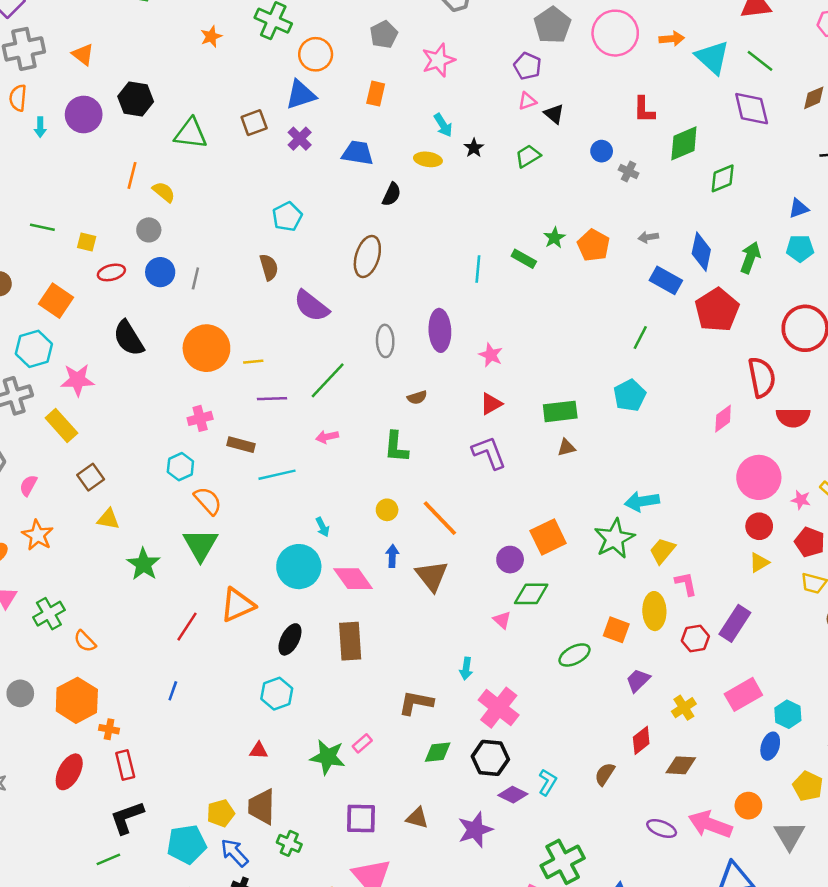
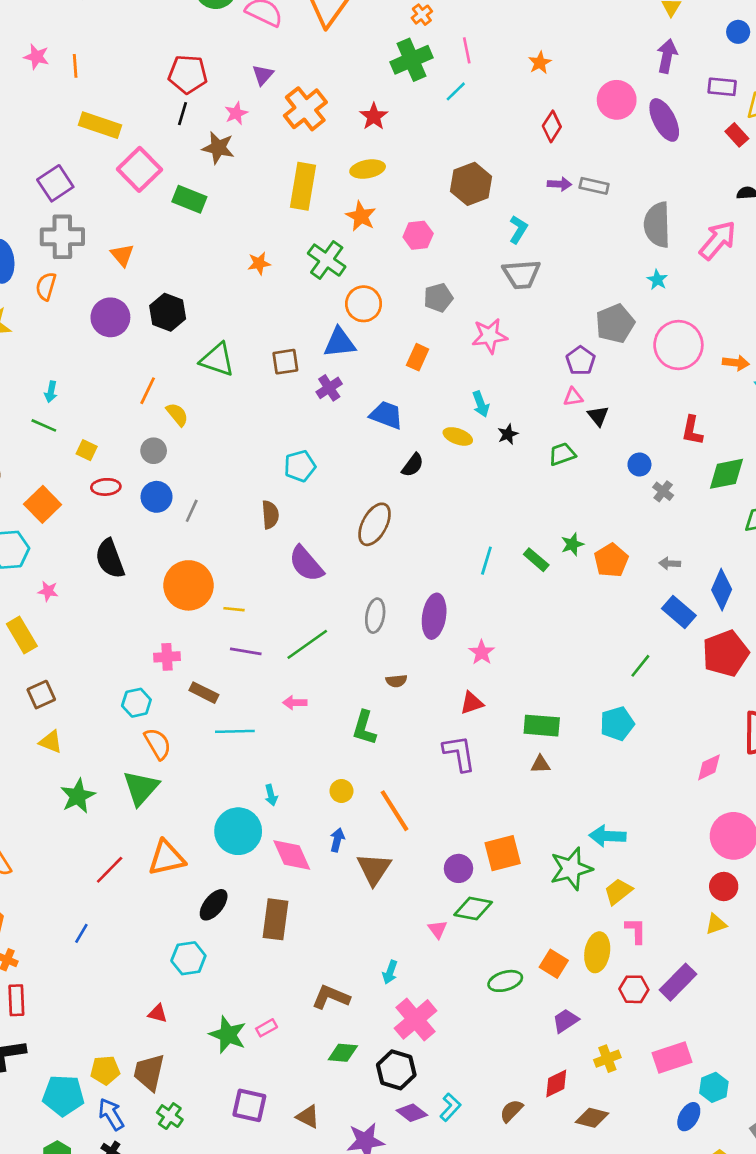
cyan arrow: (40, 127) -> (51, 392), moved
pink star: (77, 380) -> (48, 591), size x0.6

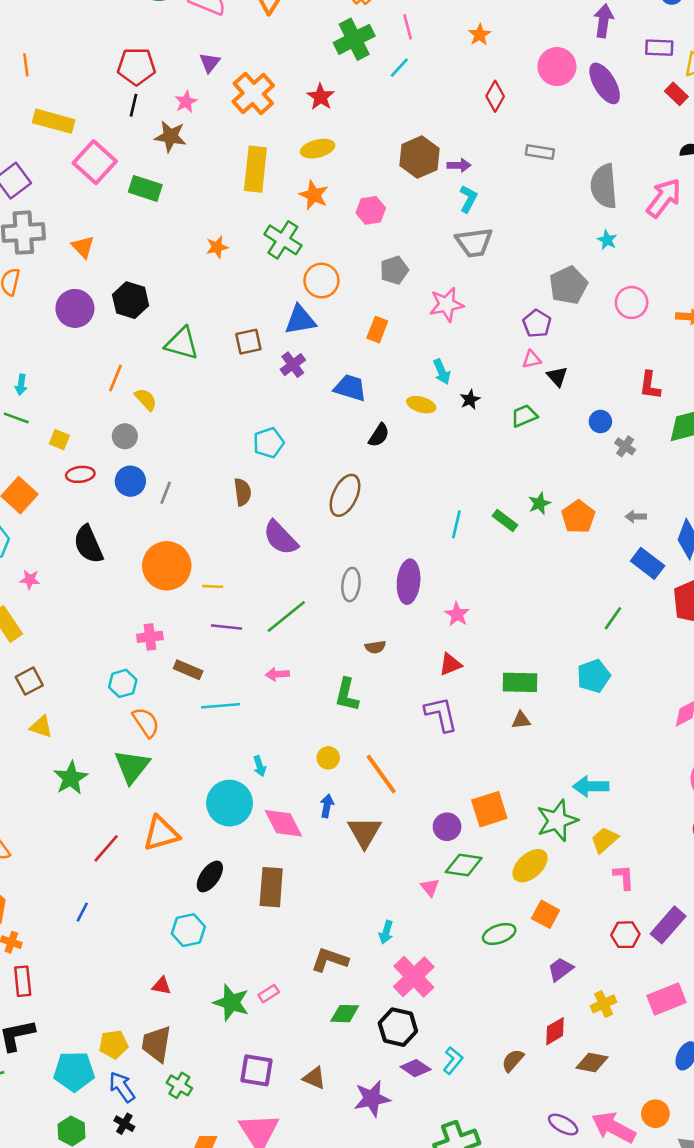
purple arrow: (559, 184) -> (459, 165), moved
pink circle: (678, 345) -> (632, 302), size x0.7
yellow ellipse: (597, 952) -> (530, 866), moved, turned 42

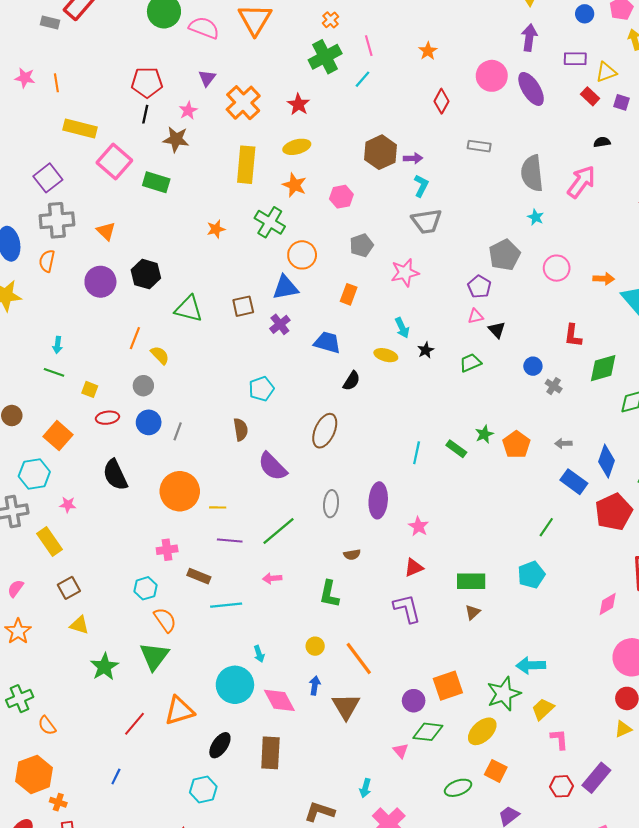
brown triangle: (521, 720) -> (473, 612), turned -35

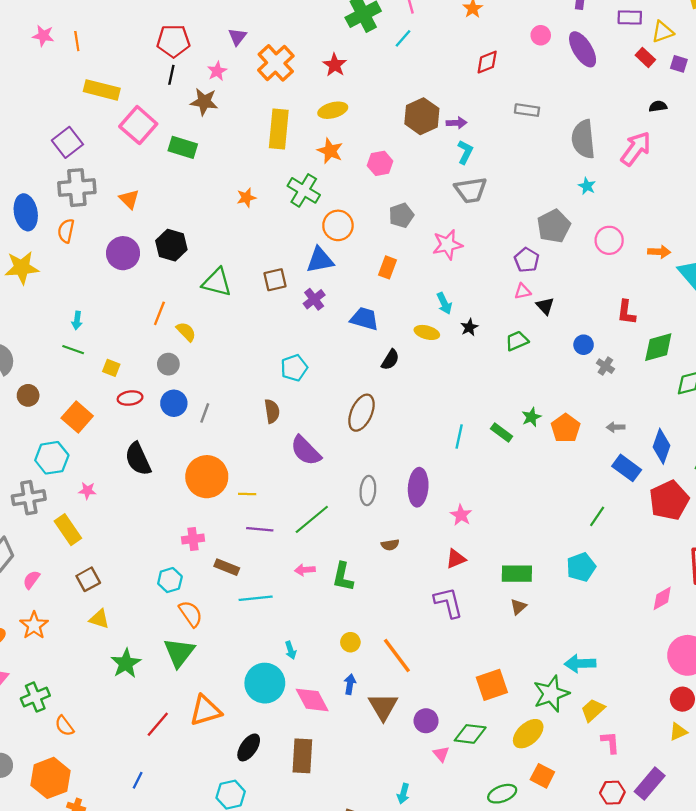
pink circle: (492, 76) -> (541, 35), size x0.6
red diamond: (442, 101) -> (487, 62), turned 40
green L-shape: (329, 594) -> (343, 577), moved
purple circle: (414, 701) -> (426, 721), moved

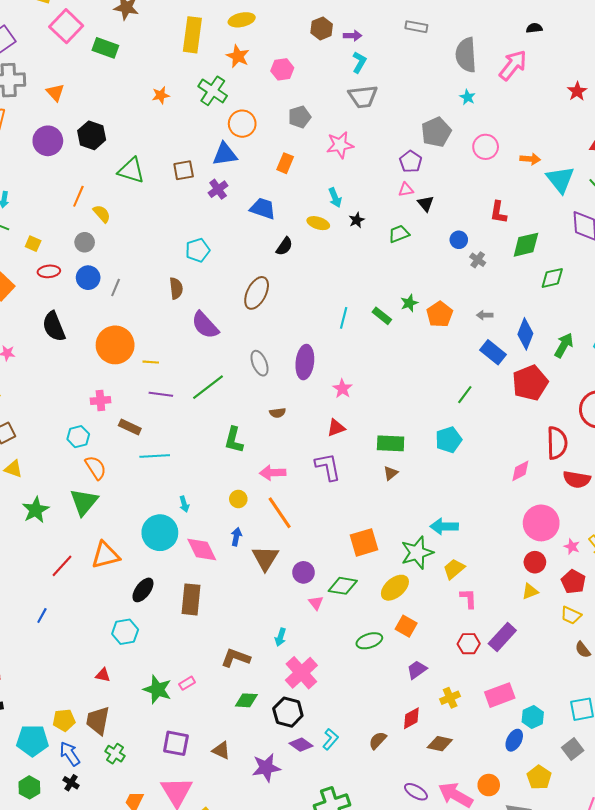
brown hexagon: (422, 116) -> (322, 28), size x0.7
gray ellipse: (368, 491) -> (260, 363), turned -30
pink arrow: (305, 570) -> (273, 473), moved, size x1.4

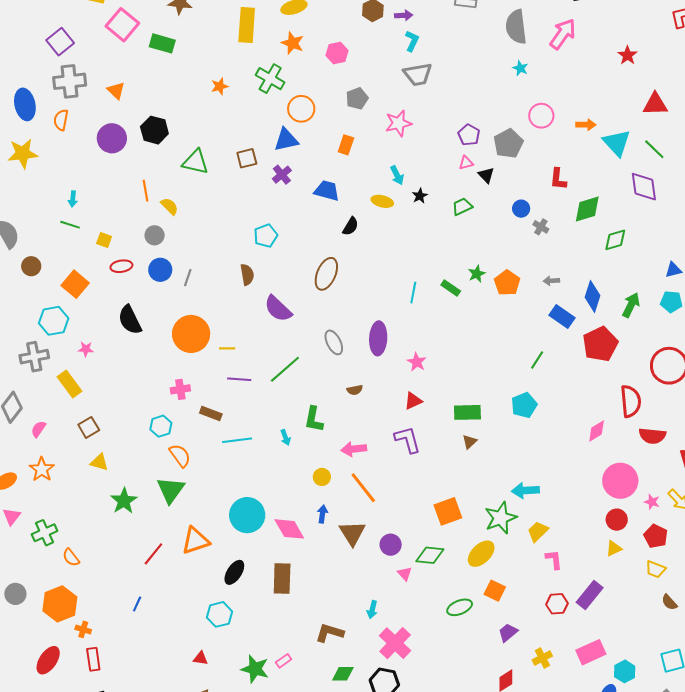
gray pentagon: (436, 132) -> (508, 144), moved
orange line: (78, 196) -> (145, 191), turned -30
cyan arrow: (184, 504) -> (285, 437), moved

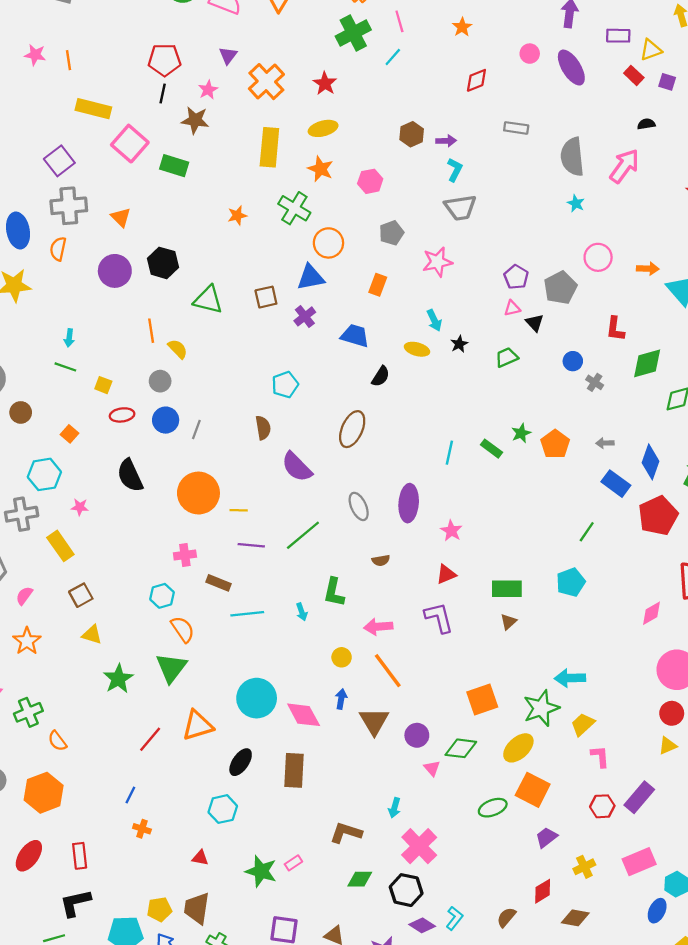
orange square: (75, 284) -> (70, 434), size x0.6
orange square: (495, 591) -> (533, 790), size x1.4
orange cross: (83, 629) -> (142, 829), moved

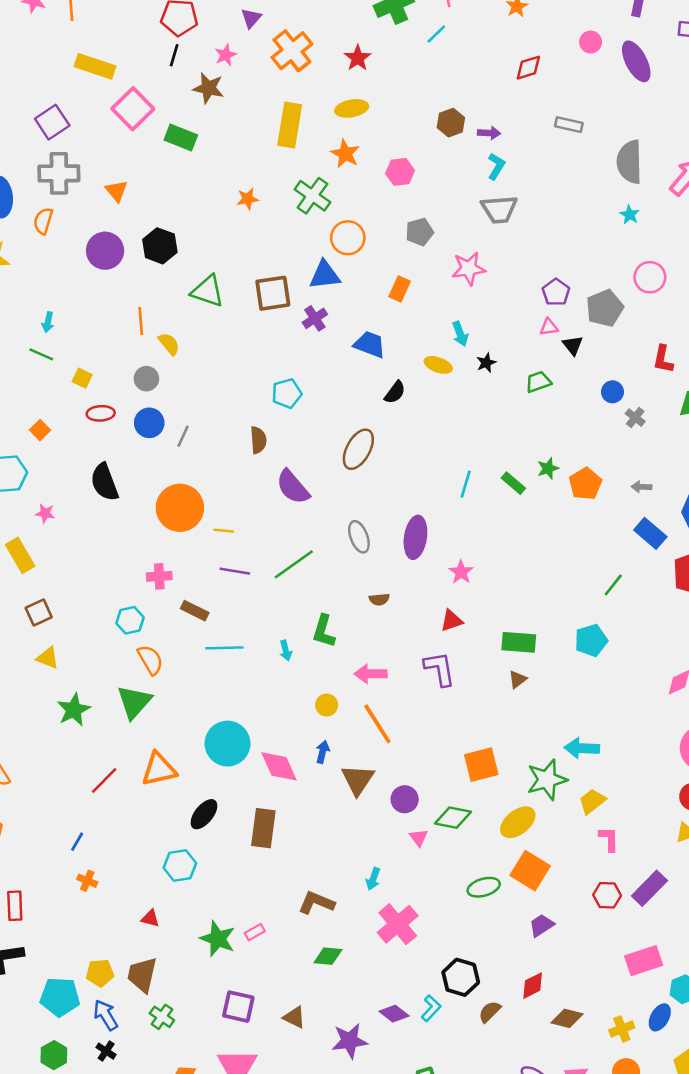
brown square: (266, 297) -> (273, 293), size x1.4
yellow cross: (584, 867) -> (622, 1029), moved
black hexagon: (406, 890) -> (461, 977), moved

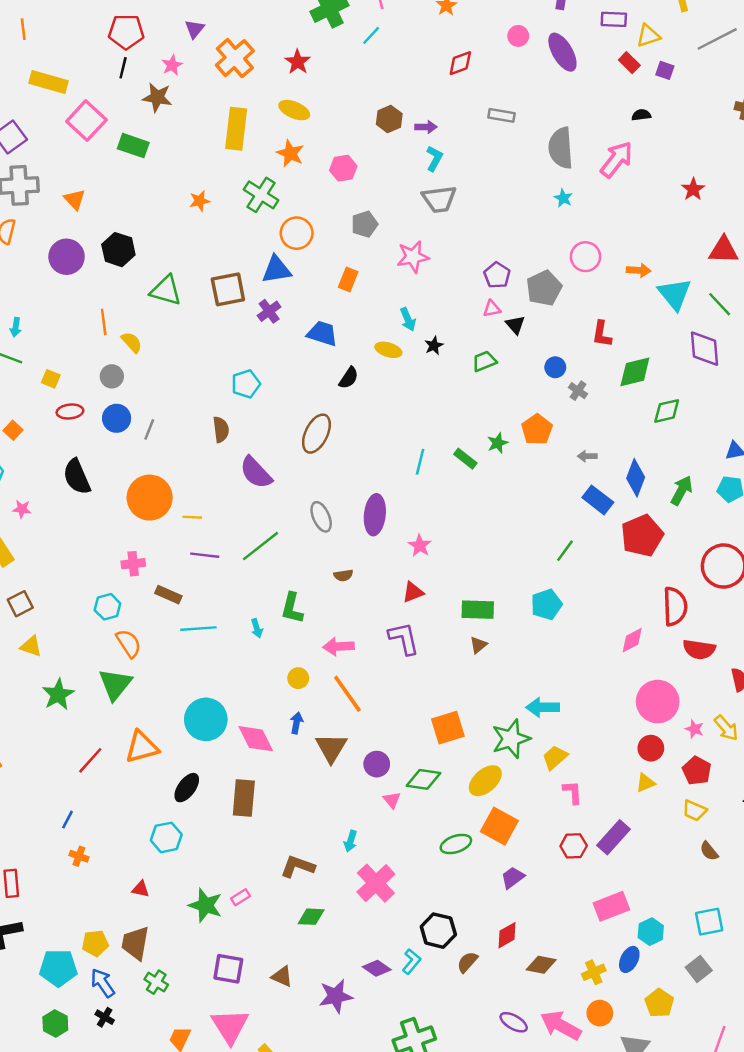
yellow ellipse: (352, 108) -> (294, 110), turned 36
orange pentagon: (585, 484) -> (537, 430), moved

